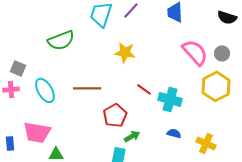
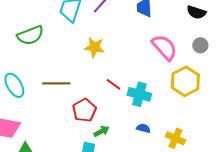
gray circle: (222, 53) -> (200, 45), moved

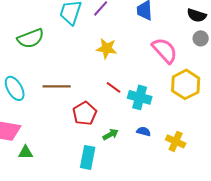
gray circle: (200, 45) -> (201, 38), moved
yellow star: (94, 47) -> (107, 48), moved
green arrow: (101, 131) -> (111, 134), moved

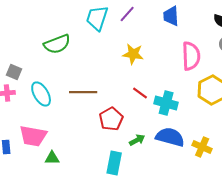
pink semicircle: (165, 50) -> (191, 56), turned 40
blue semicircle: (144, 131) -> (170, 137), size x2.0

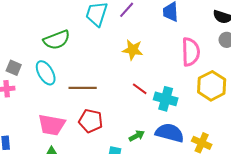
cyan ellipse: (41, 94) -> (46, 73), moved
red pentagon: (111, 119) -> (91, 121), moved, turned -30
pink trapezoid: (33, 136) -> (52, 125), moved

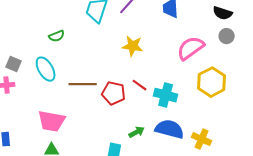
green semicircle: (57, 40) -> (57, 36), size x0.6
pink semicircle: (191, 52) -> (191, 48), turned -124
red pentagon: (91, 121) -> (114, 93), moved

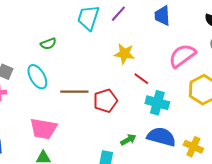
red line: (140, 85) -> (141, 79), moved
red pentagon: (114, 93) -> (105, 101), turned -30

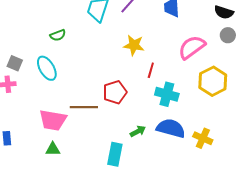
red line: (141, 79) -> (151, 70), turned 70
brown line: (74, 92) -> (84, 107), moved

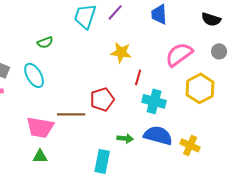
gray circle: (228, 35) -> (219, 51), moved
green arrow: (138, 131) -> (125, 138), turned 35

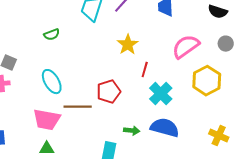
yellow star: (121, 52) -> (128, 45), turned 30
cyan ellipse: (34, 75) -> (52, 82), moved
cyan cross: (154, 101) -> (161, 94), turned 30
yellow cross: (190, 145) -> (219, 136), moved

